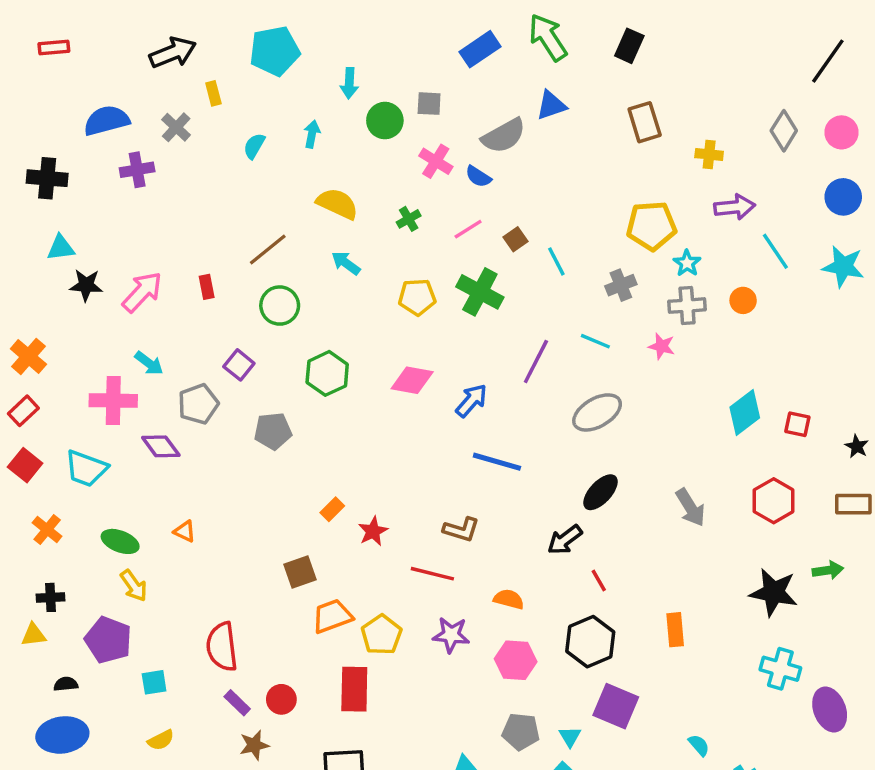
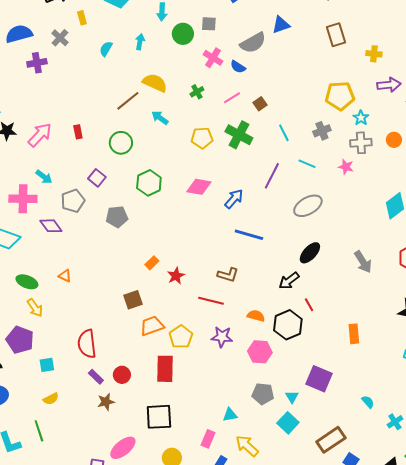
brown line: (268, 250) -> (128, 101), moved
cyan line: (556, 261) -> (284, 133), moved
black hexagon: (590, 642) -> (288, 325), moved

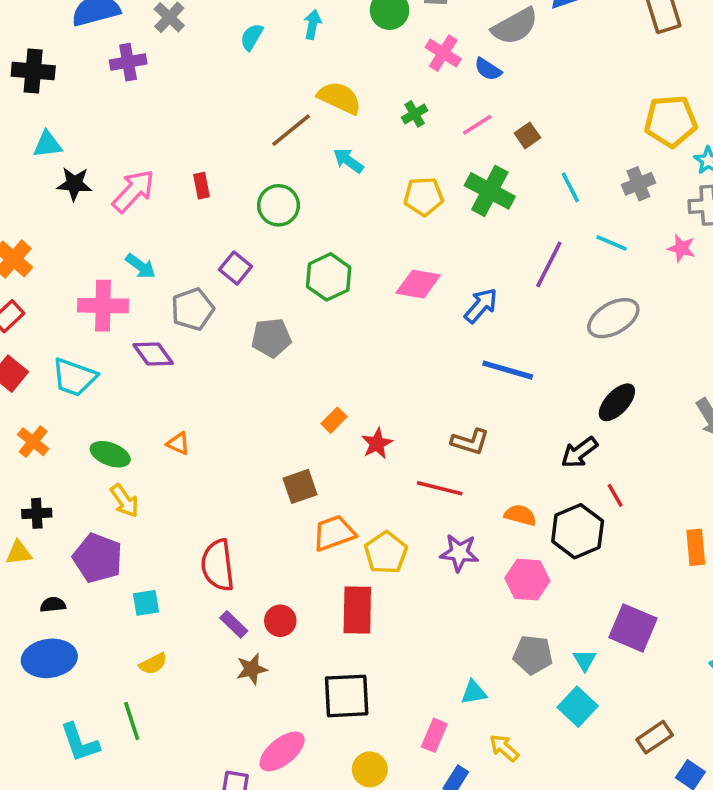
brown rectangle: (331, 440) -> (655, 737), size x0.7
yellow arrow: (247, 446) -> (504, 748), size x0.7

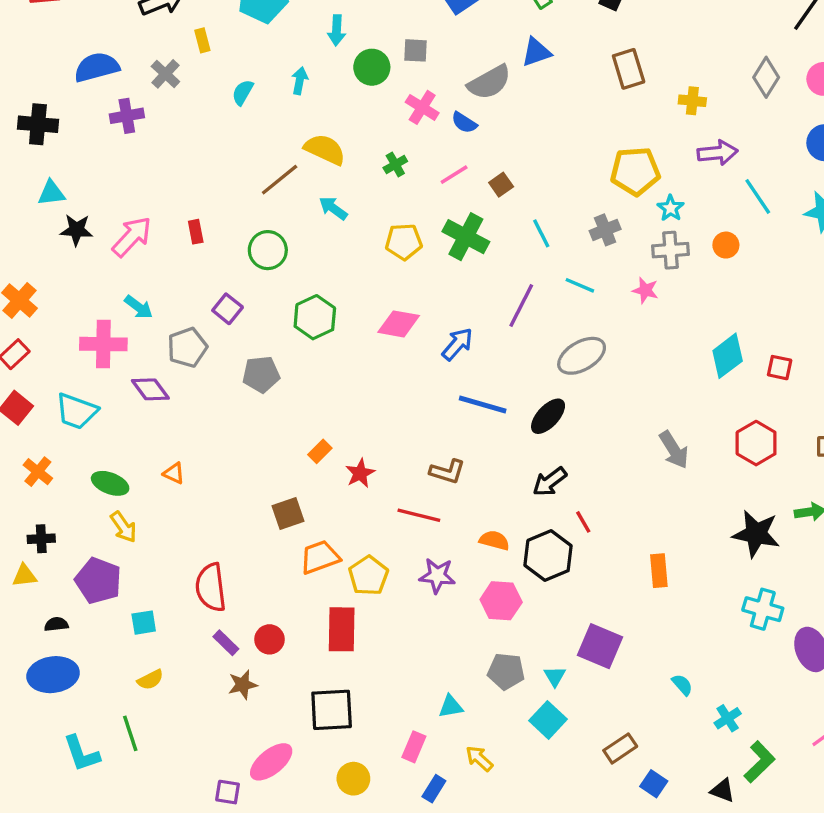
black ellipse: (617, 402) -> (548, 416), moved

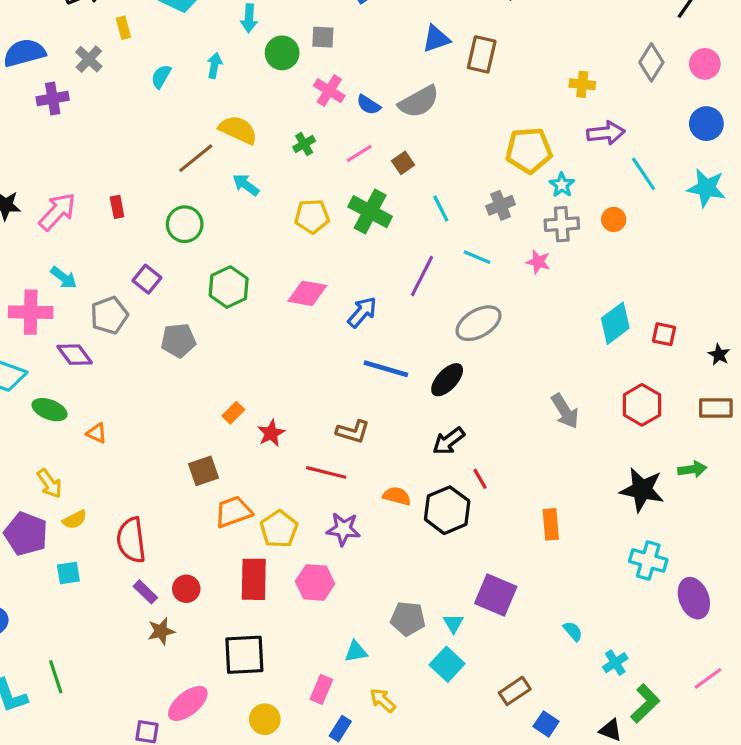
brown rectangle: (629, 69) -> (482, 54), moved, turned 30
gray semicircle: (489, 82) -> (419, 102), moved
green ellipse: (110, 483) -> (50, 410), moved
pink hexagon: (501, 601) -> (315, 582), moved
yellow semicircle: (150, 680) -> (75, 520), moved

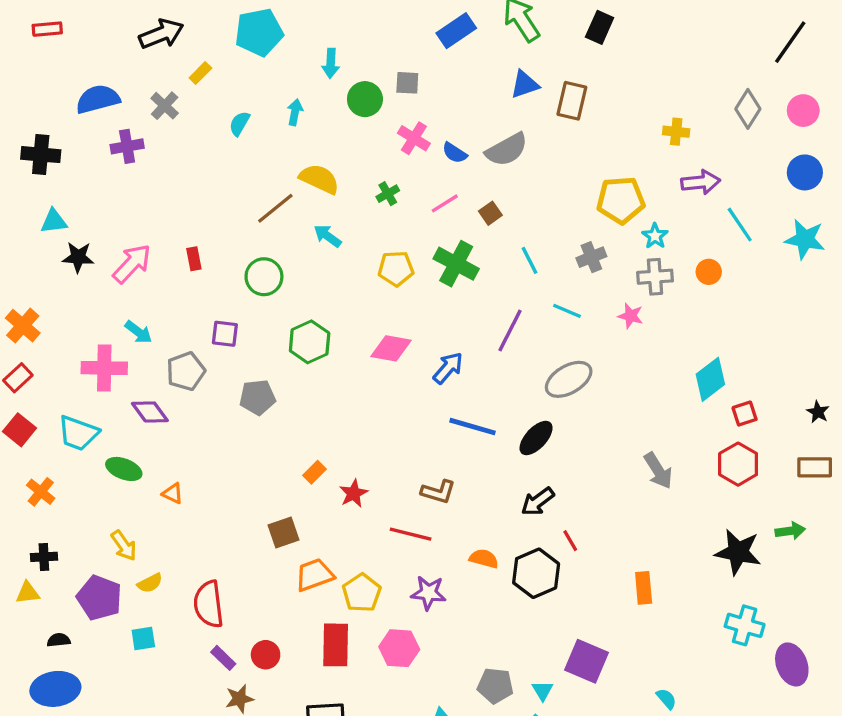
yellow rectangle: (123, 28) -> (200, 73), turned 60
purple square: (147, 279) -> (225, 334), turned -32
red square: (664, 334) -> (745, 414), moved, turned -30

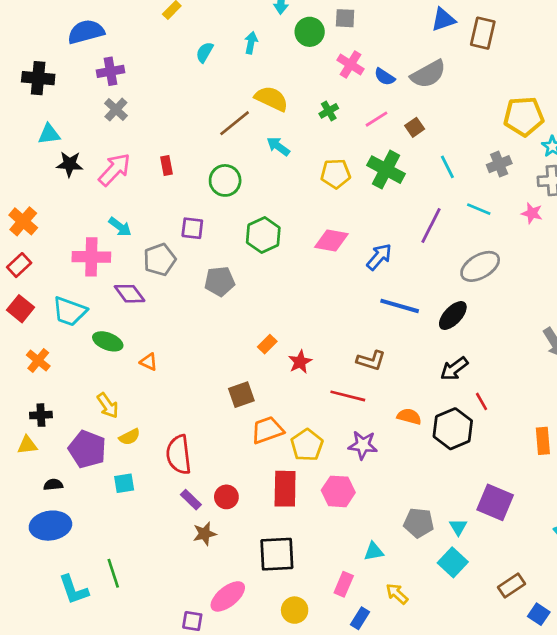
gray cross: (165, 106) -> (116, 110), moved

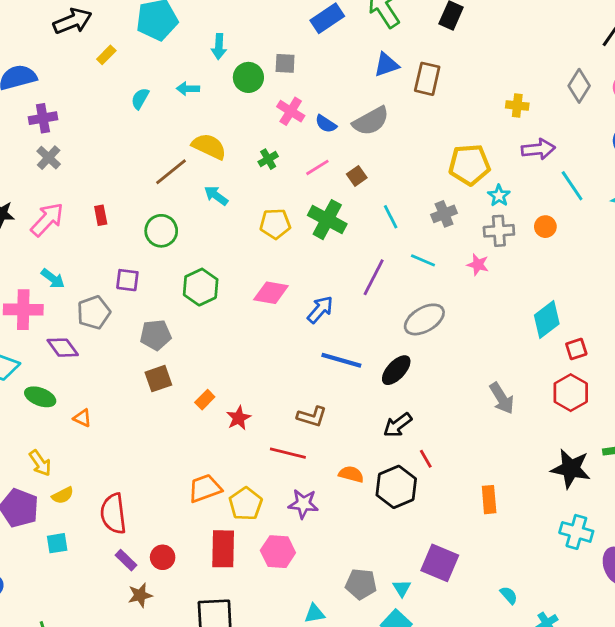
cyan arrow: (251, 43) -> (188, 89), turned -100
brown square: (241, 395) -> (158, 379), moved

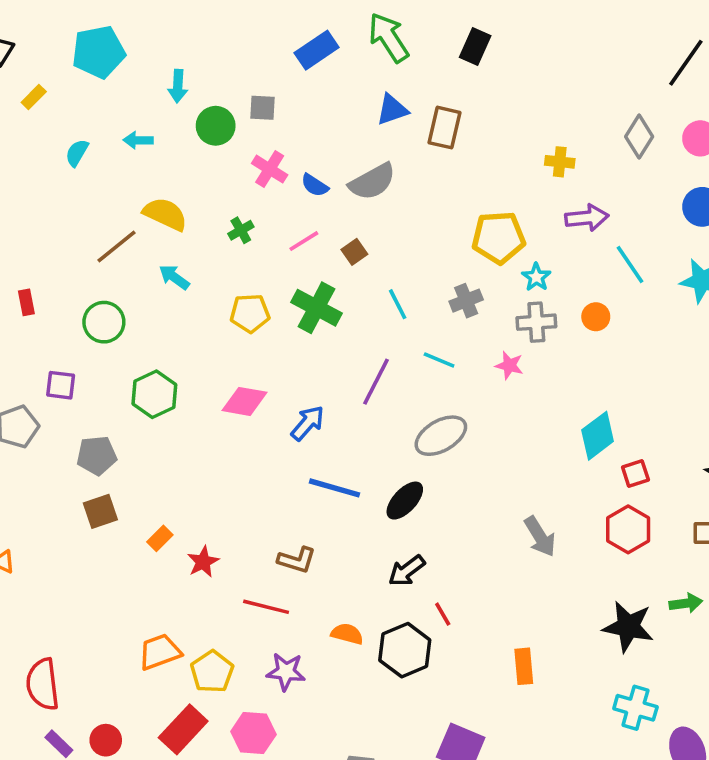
red rectangle: (223, 549) -> (183, 729), turned 42

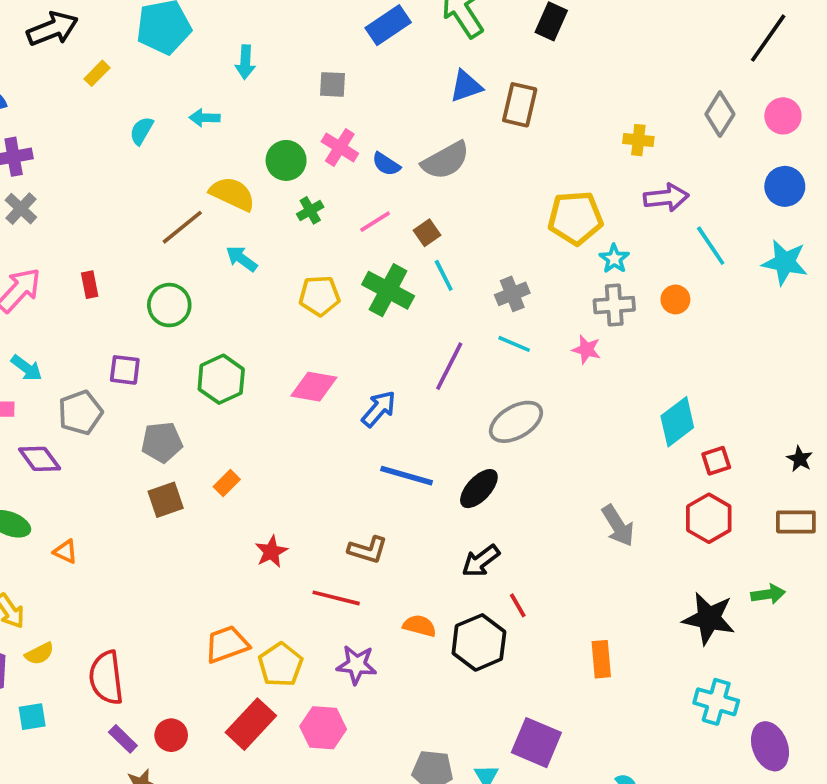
green circle: (216, 126) -> (286, 160), moved
gray cross: (466, 301) -> (512, 294), moved
cyan line: (398, 304) -> (444, 275), moved
orange rectangle: (160, 538) -> (227, 483), moved

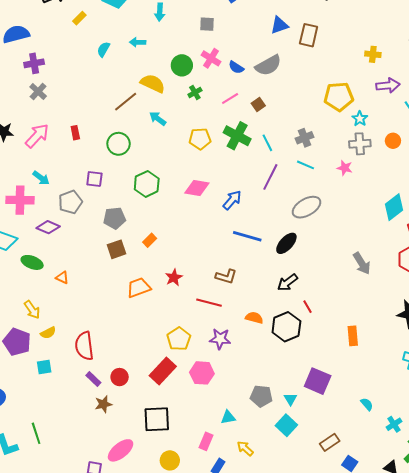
cyan line: (444, 275) -> (267, 143), moved
purple diamond: (40, 459) -> (48, 227), turned -30
orange trapezoid: (227, 644) -> (139, 288), moved

